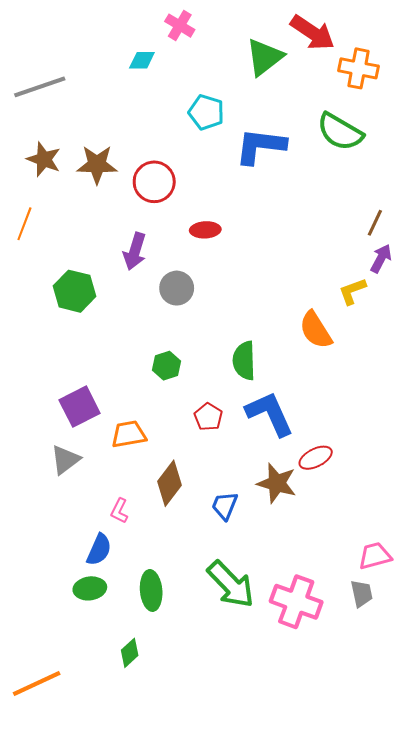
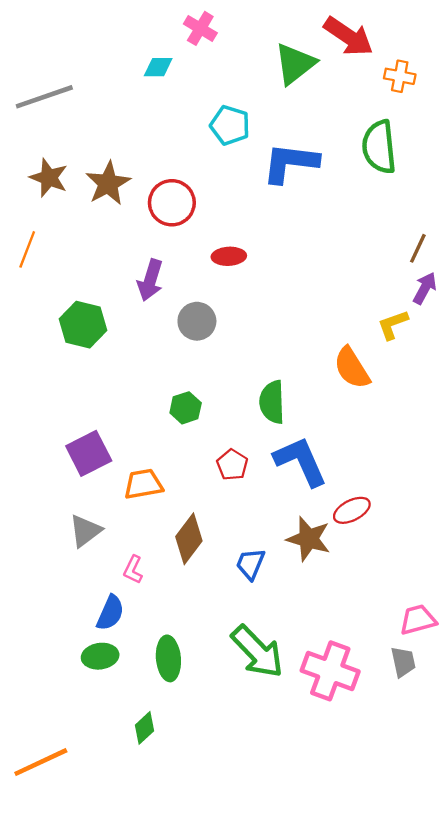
orange cross: (359, 68) -> (400, 76), size x0.7
green semicircle: (340, 132) -> (379, 147), turned 54
brown star: (97, 164) -> (108, 183), turned -30
gray triangle: (65, 460) -> (85, 531), moved

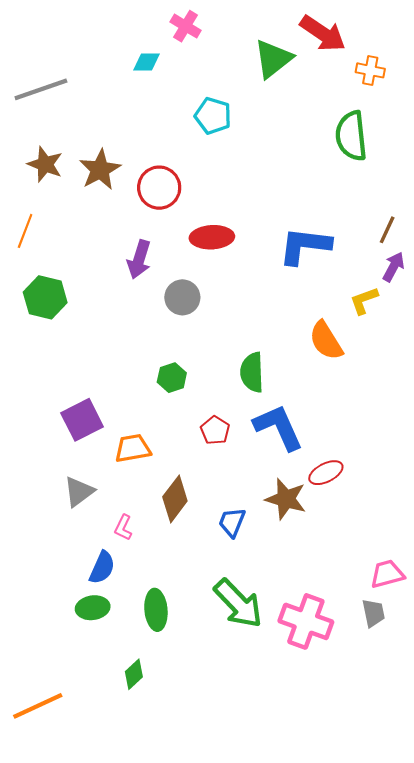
blue L-shape: (290, 163) -> (305, 246), moved
red ellipse: (229, 256) -> (212, 237), size x1.4
green hexagon: (83, 325) -> (45, 297), moved

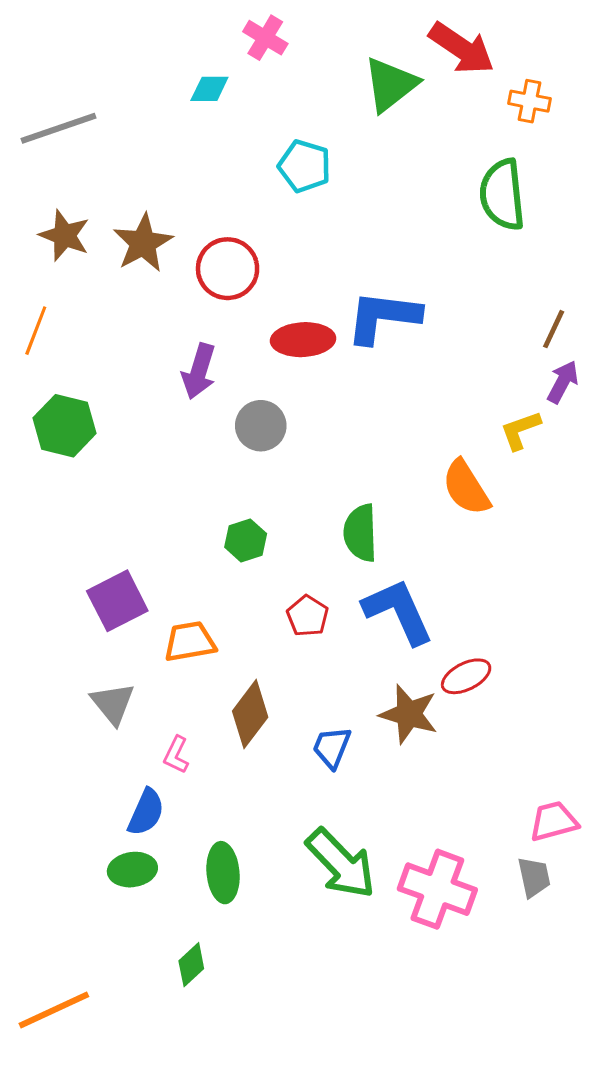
blue L-shape: (305, 246) -> (383, 317), moved
gray triangle: (79, 492) -> (113, 703), turned -32

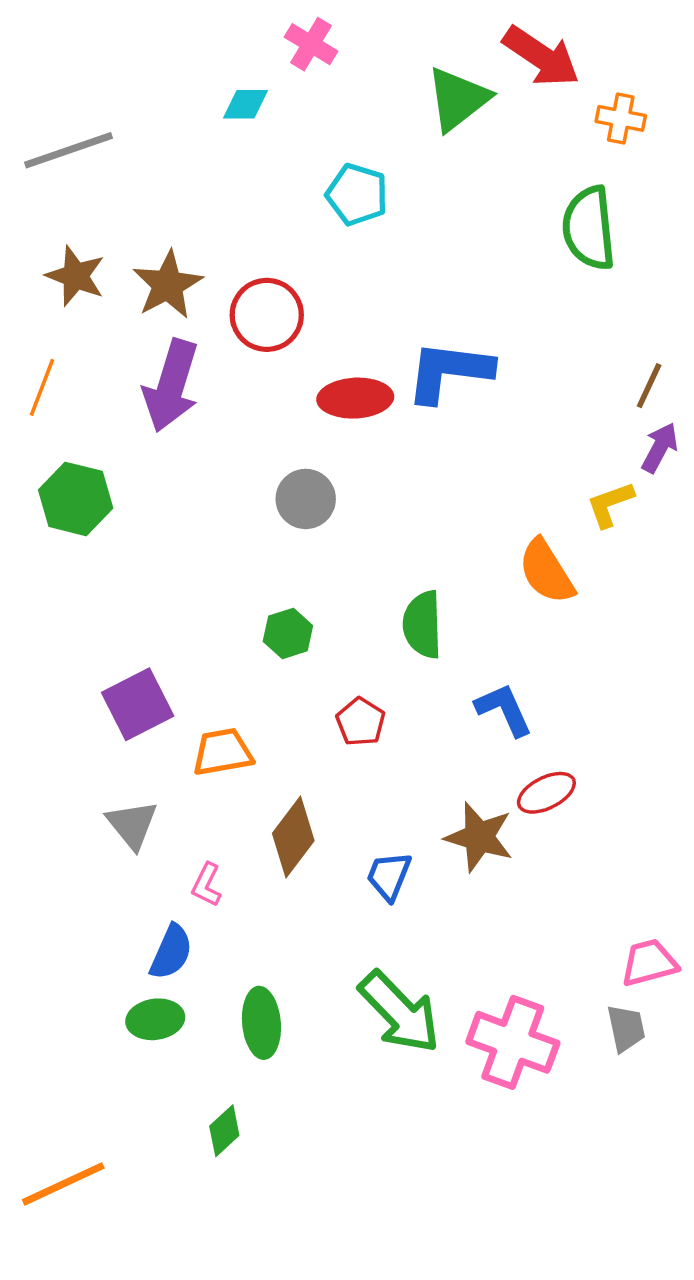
purple arrow: (199, 371) -> (171, 386), moved, size x1.4
blue L-shape: (398, 611) -> (504, 710), moved, size x0.7

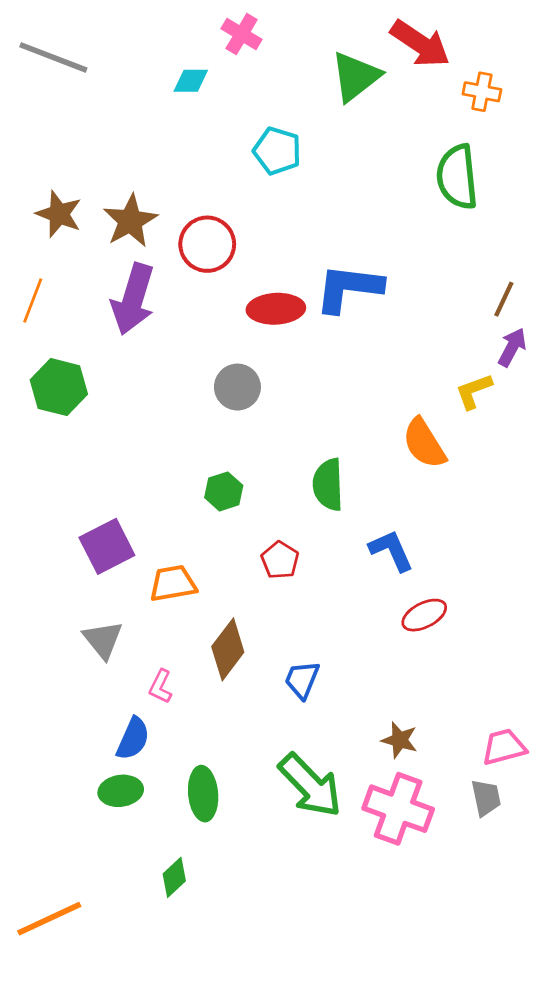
gray line: (69, 150) -> (53, 57), moved, turned 40
brown star: (479, 837) -> (400, 740), moved, size x0.7

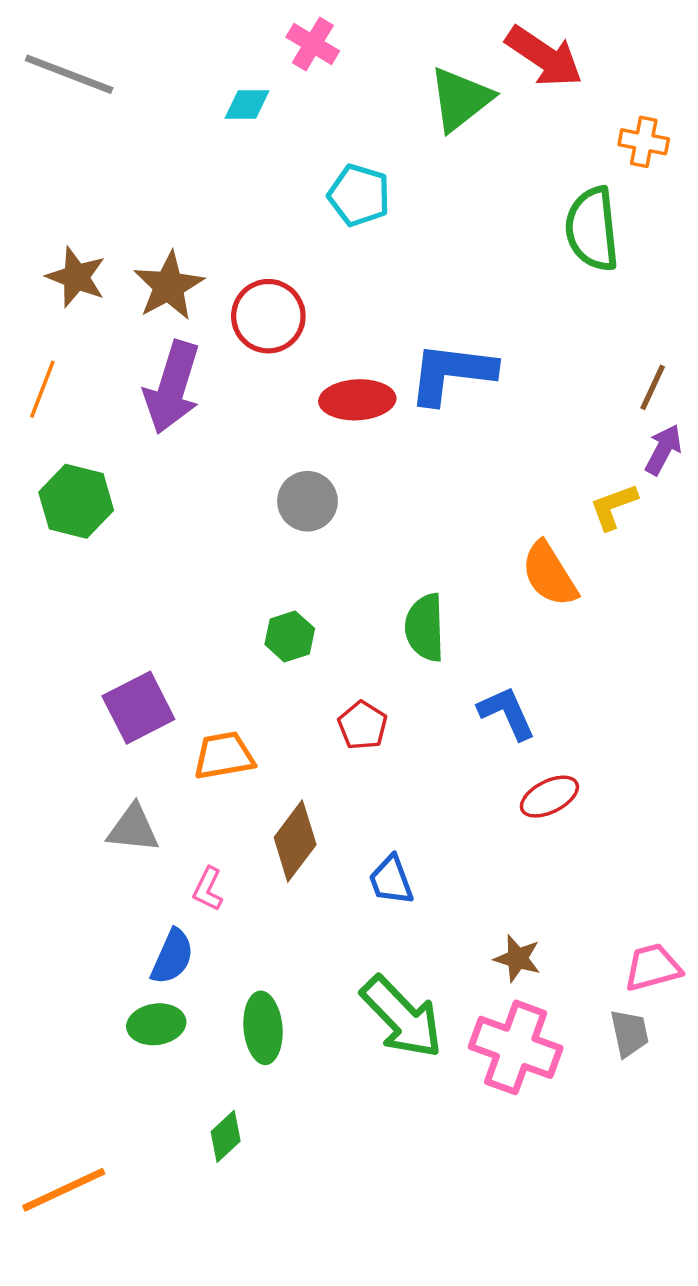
orange cross: (482, 92) -> (644, 142), moved
gray triangle: (103, 640) -> (133, 829), turned -45
blue trapezoid: (302, 680) -> (391, 880), turned -42

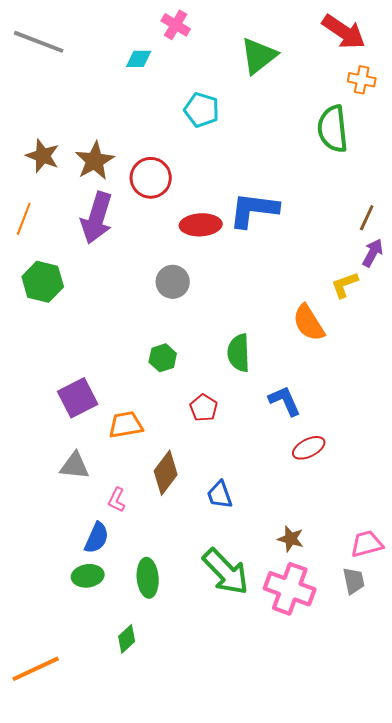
red arrow: (544, 56) -> (344, 32), moved

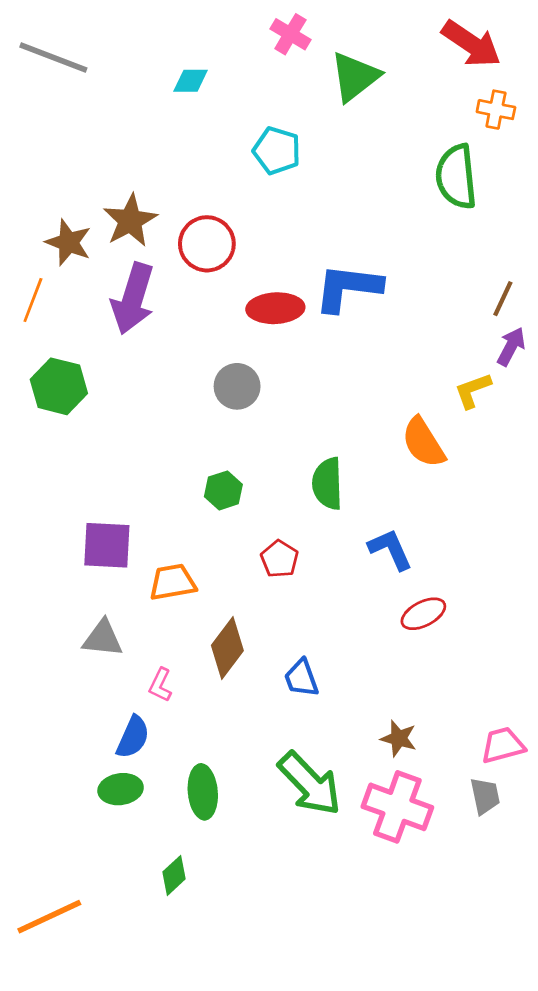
pink cross: (176, 25) -> (290, 34), moved
brown star: (43, 156) -> (68, 242), moved
purple square: (78, 398) -> (107, 545), turned 30

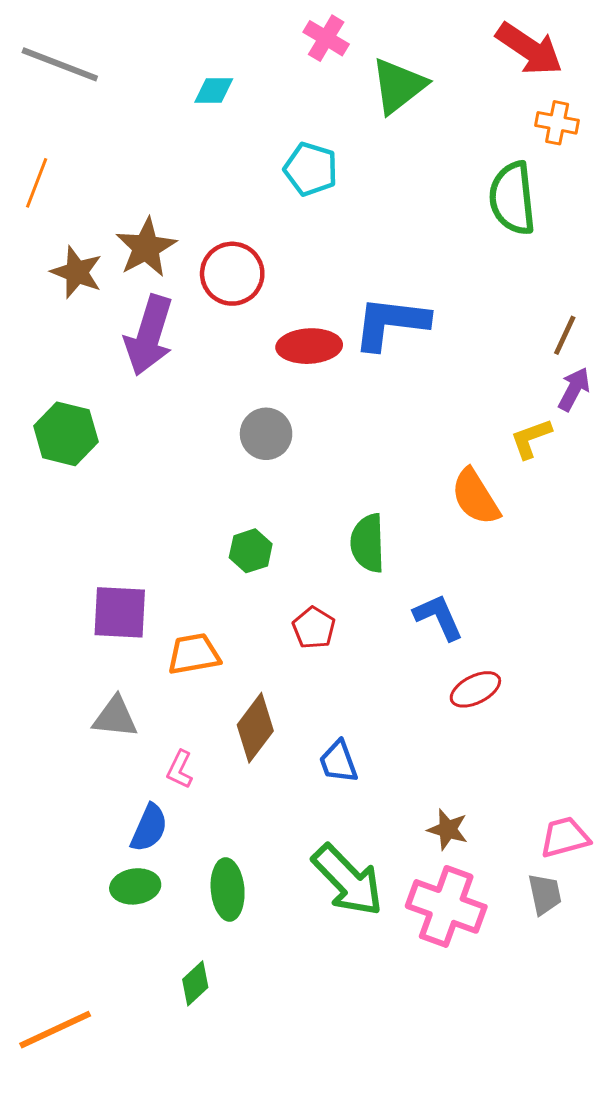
orange line: (33, 300) -> (37, 183), moved

